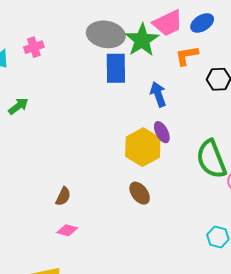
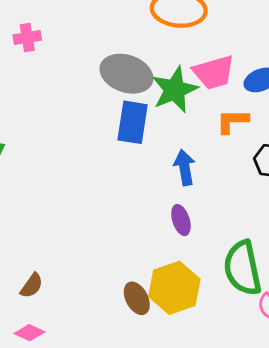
pink cross: (34, 47) -> (27, 37), moved
yellow hexagon: (143, 147) -> (174, 288), moved

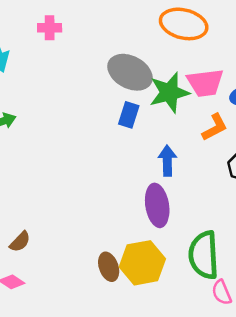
orange L-shape: (232, 121) -> (215, 127), turned 144
blue rectangle: (133, 122) -> (129, 115), size x0.7
purple ellipse: (181, 220) -> (157, 205), size x1.6

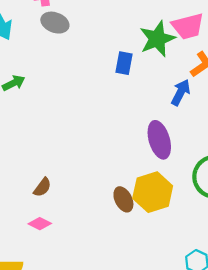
gray ellipse: (130, 72) -> (55, 23), moved, size x0.7
blue arrow: (167, 161) -> (181, 92), moved, turned 36

